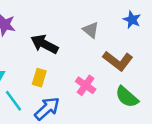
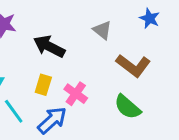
pink cross: (86, 85) -> (76, 94), moved
green semicircle: (127, 97) -> (127, 107), moved

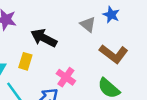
blue star: (150, 18) -> (111, 15), moved
yellow rectangle: (43, 85) -> (25, 61), moved

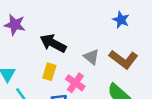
gray triangle: (88, 25) -> (91, 57), moved
yellow rectangle: (25, 61) -> (49, 72), moved

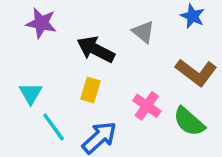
gray triangle: (91, 57) -> (143, 32), moved
pink cross: (75, 83) -> (147, 106), moved

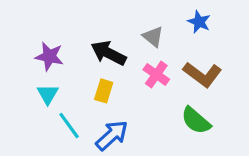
purple star: (41, 23) -> (49, 56), moved
pink cross: (147, 106) -> (156, 74), moved

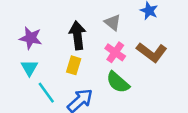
black arrow: (109, 53) -> (77, 35), turned 56
green semicircle: (196, 121) -> (118, 82), moved

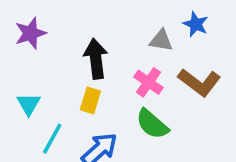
gray triangle: (113, 22) -> (161, 41), moved, turned -30
purple star: (31, 38) -> (30, 33), moved, turned -30
cyan line: (46, 93) -> (52, 139), turned 65

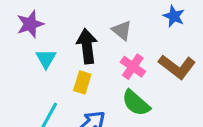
gray triangle: (161, 41) -> (122, 30), moved, turned 30
cyan triangle: (29, 104) -> (46, 59), moved

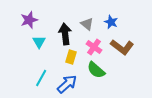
blue star: (174, 16) -> (111, 22), moved
yellow rectangle: (82, 82) -> (71, 57), moved

